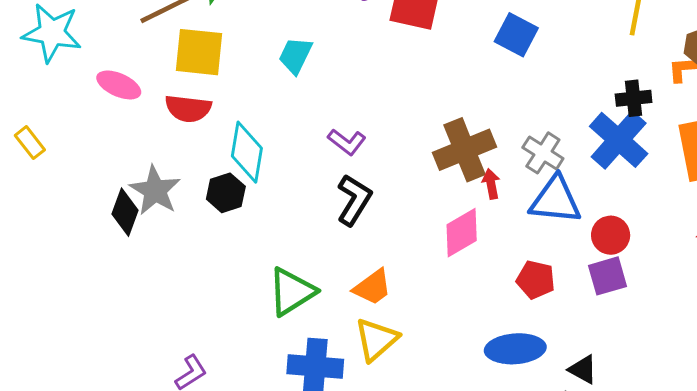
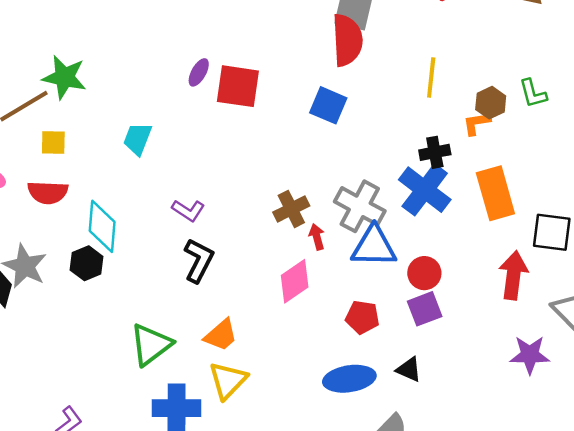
yellow square: (199, 52) -> (53, 143), size x0.6
brown cross: (465, 150) -> (291, 209), size x0.7
gray cross: (543, 153) -> (360, 206), size x1.4
black triangle: (583, 369) -> (409, 370), moved

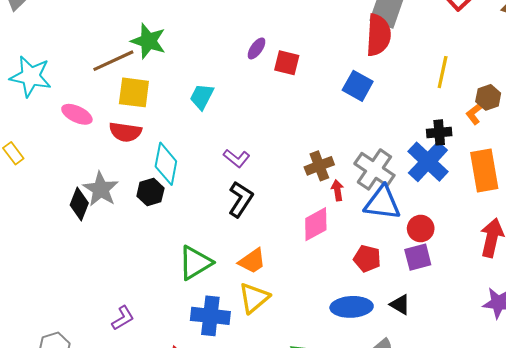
red square: (238, 86) -> (287, 63), size x0.7
orange L-shape: (477, 123) -> (475, 113), turned -35
yellow square: (53, 143) -> (134, 92), size x1.5

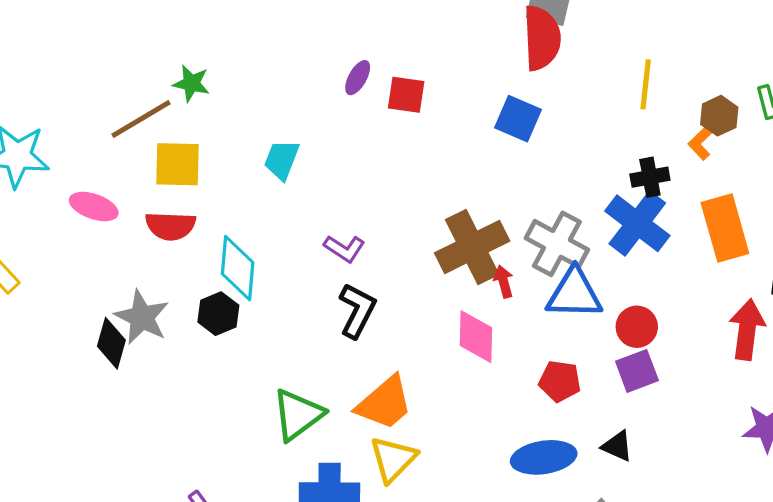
green star: (148, 41) -> (191, 83), size x0.7
brown cross: (319, 166) -> (472, 247), size x1.6
pink diamond: (316, 224) -> (476, 337), turned -54
orange trapezoid: (252, 261) -> (384, 403), size x1.4

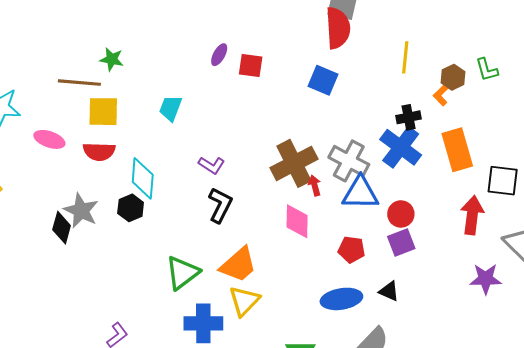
brown line: (141, 119) -> (79, 83), turned 36

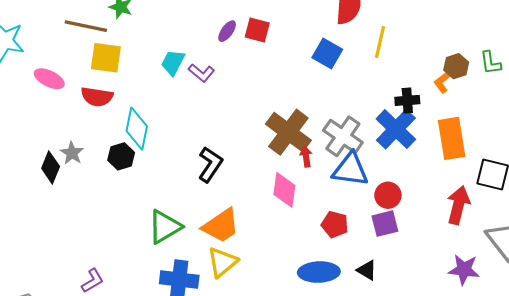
purple ellipse: (219, 55) -> (227, 31), moved
yellow line: (405, 57) -> (380, 42), moved
brown cross: (294, 163) -> (288, 132), turned -33
purple L-shape: (212, 165) -> (202, 73), moved
gray star: (81, 211) -> (72, 153), size x0.7

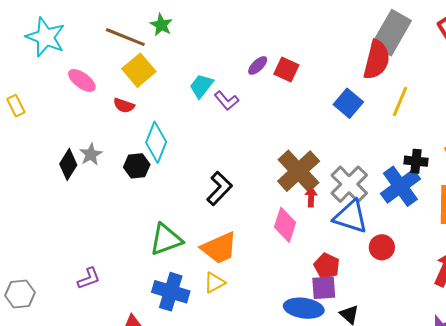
yellow square: (106, 58) -> (139, 70), turned 32
red semicircle: (97, 97) -> (124, 105), size x0.7
purple square: (385, 224) -> (324, 288), moved
yellow triangle: (222, 262) -> (214, 283), size x0.7

